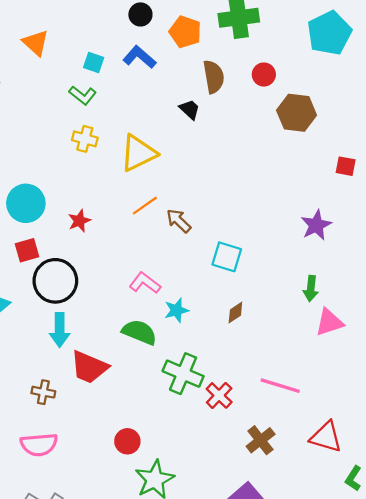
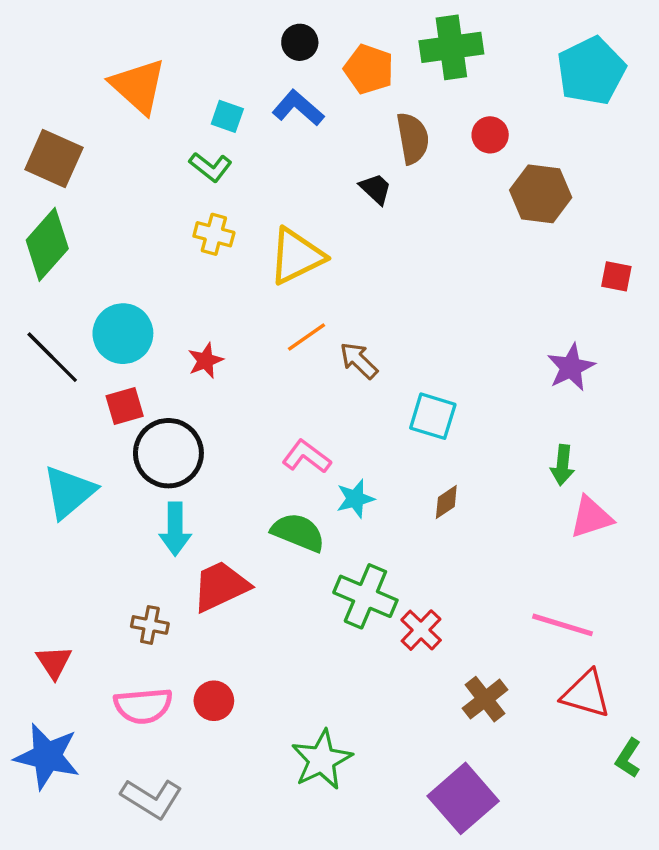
orange triangle: (36, 43) -> (138, 86), size x1.4
red trapezoid: (89, 367) -> (221, 586), turned 132
pink line: (280, 386) -> (562, 625), moved
red circle: (127, 441) -> (214, 701), moved

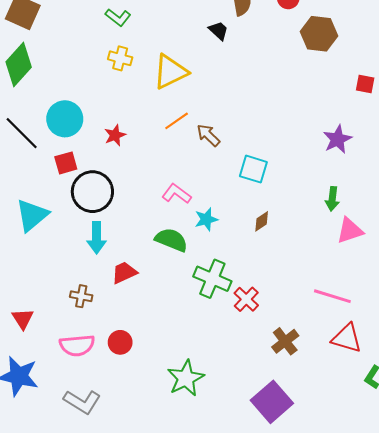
red trapezoid: (221, 586) -> (124, 273), size x0.7

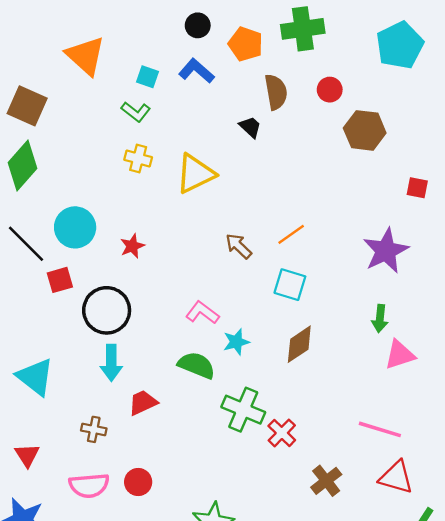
orange line: (177, 121) -> (291, 234), moved
purple star: (337, 139) -> (386, 251), size x1.4
red square: (66, 163) -> (60, 280), moved
cyan triangle: (32, 215) -> (35, 377), moved, turned -42
brown diamond: (262, 221) -> (299, 344), size x1.6

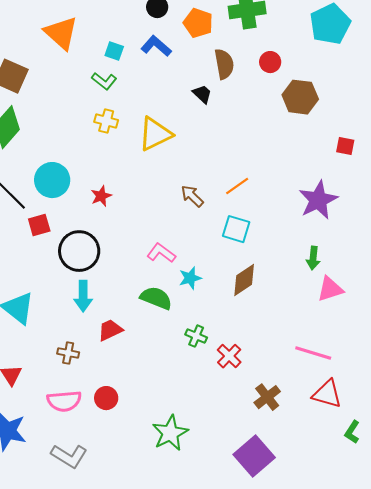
green cross: (243, 410) -> (196, 336), size x0.6

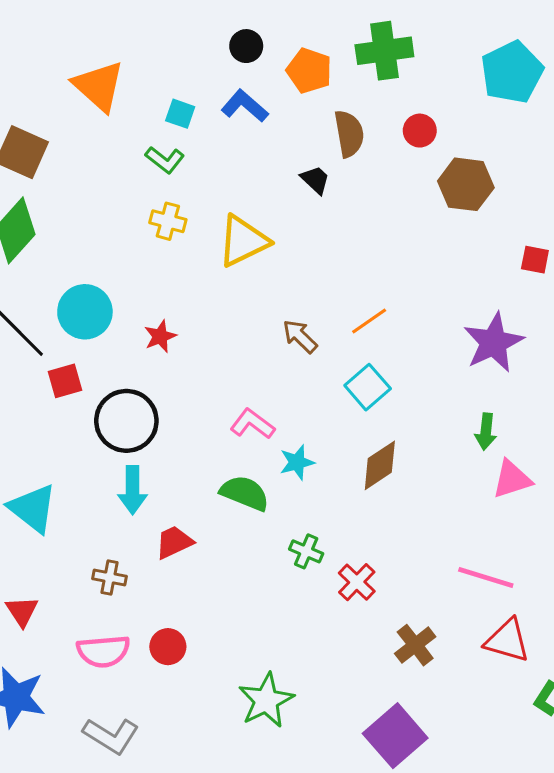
cyan square: (236, 229) -> (368, 387), turned 32

